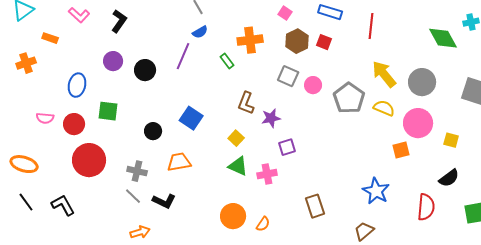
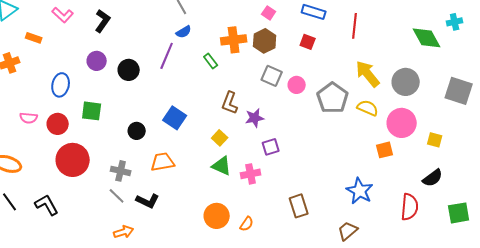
brown hexagon: (297, 41) -> (265, 41), moved

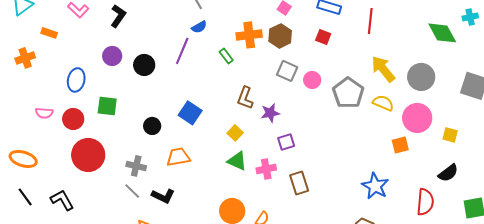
brown rectangle: (299, 206) -> (299, 183), moved

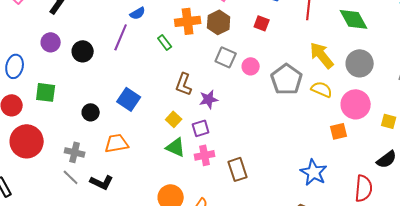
green diamond: (442, 33) -> (354, 19), moved
purple square: (286, 142) -> (201, 128), moved

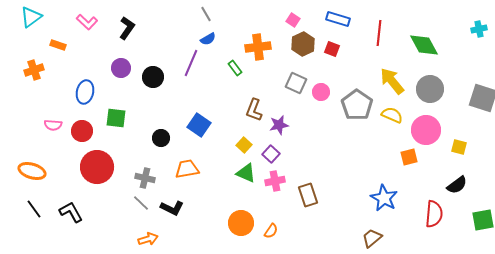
brown hexagon: (219, 22) -> (303, 44), moved
purple square: (201, 128) -> (271, 154), turned -30

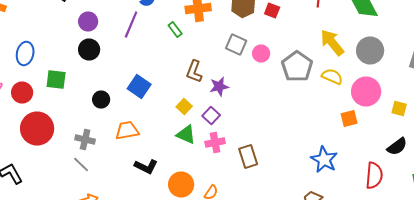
purple circle: (121, 68) -> (88, 22), moved
black circle: (153, 77) -> (89, 50), moved
black L-shape: (172, 208) -> (146, 166), moved

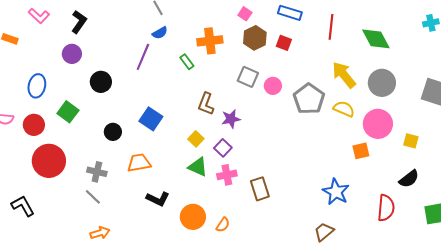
purple circle: (88, 22) -> (72, 54), moved
green square: (56, 80) -> (68, 112), turned 30

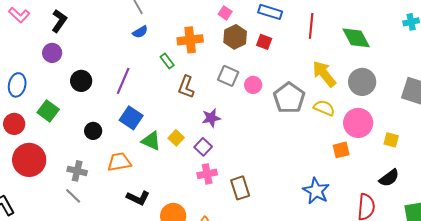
purple line: (143, 57) -> (123, 81), moved
brown L-shape: (206, 104) -> (186, 87), moved
green triangle: (198, 167) -> (151, 141), moved

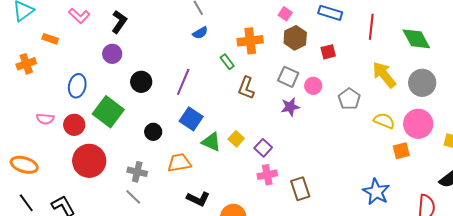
red square: (264, 42) -> (328, 52), moved, turned -35
gray pentagon: (289, 98) -> (349, 99), size x0.7
yellow semicircle: (324, 108) -> (384, 121), moved
green square: (48, 111) -> (108, 112), size x1.4
purple star: (211, 118) -> (290, 107), moved

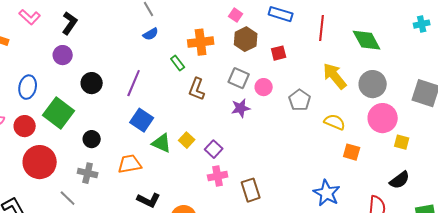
pink circle: (418, 124) -> (383, 118), moved
black circle: (153, 132) -> (92, 139), moved
orange square: (401, 151) -> (352, 152), turned 30
gray line: (133, 197) -> (68, 198), moved

